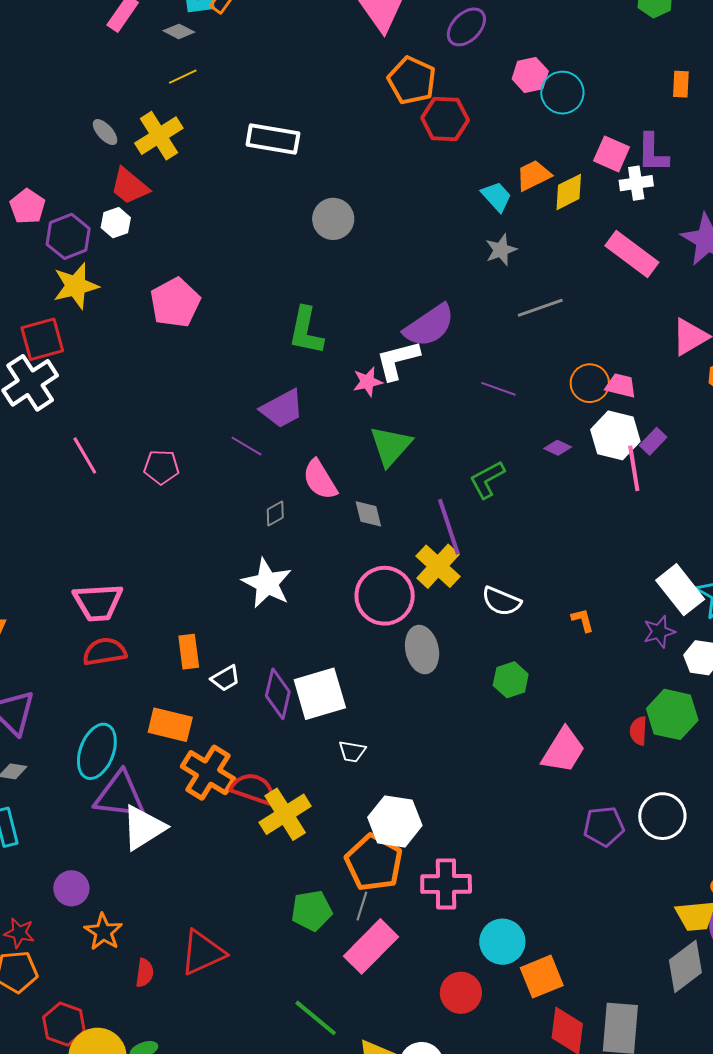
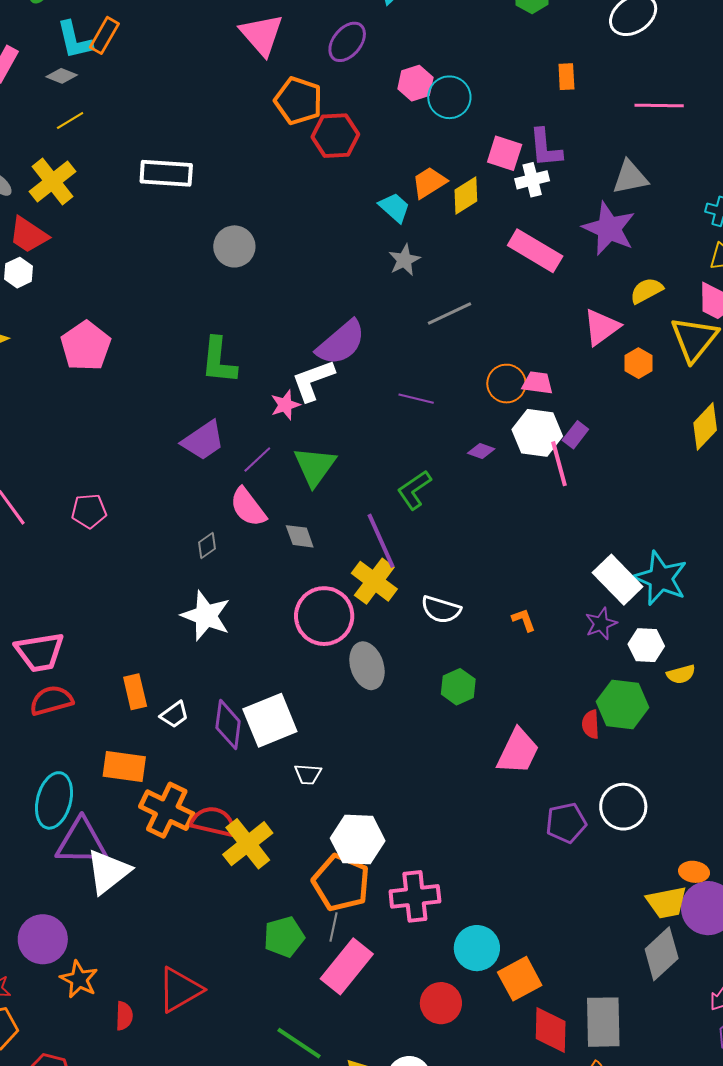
purple line: (246, 446) -> (257, 460), moved, turned -68
purple circle: (71, 888) -> (43, 939), size x1.4

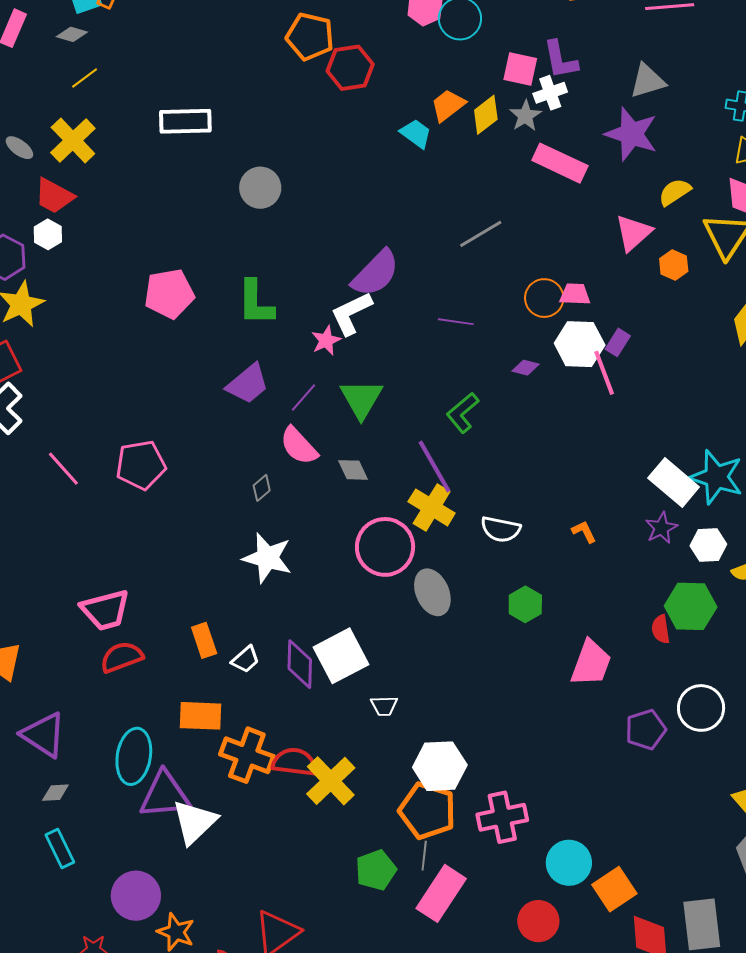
gray star: (404, 260) -> (525, 116), moved
pink pentagon: (86, 346) -> (169, 294), moved, turned 30
pink pentagon: (89, 511) -> (141, 465), size x1.4

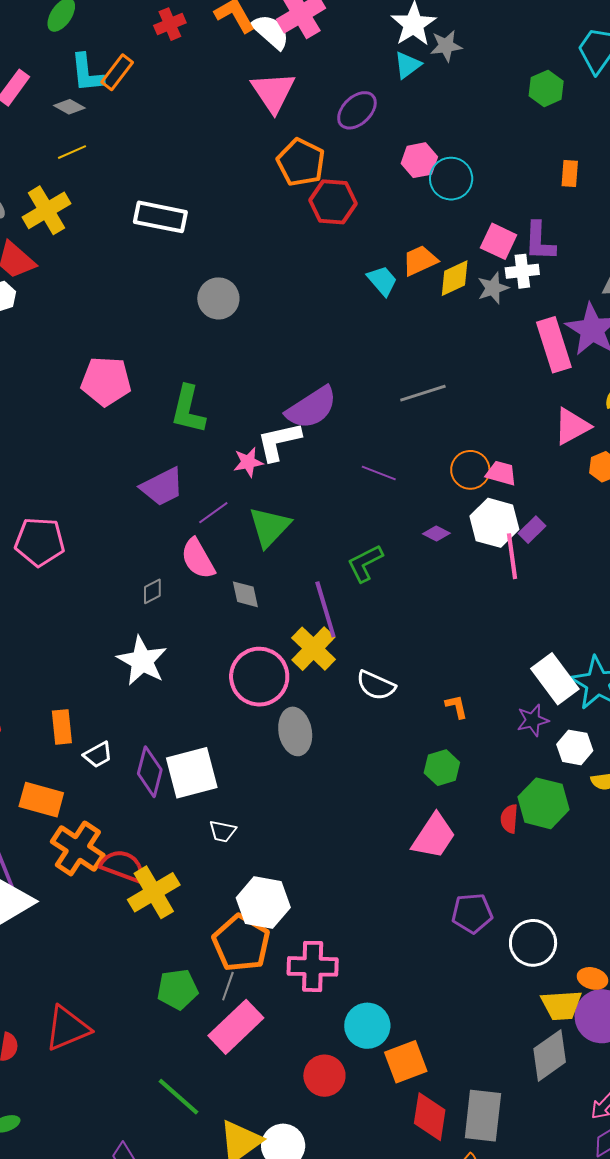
pink rectangle: (560, 163) -> (554, 345), moved, turned 34
green hexagon: (525, 604) -> (442, 768), moved
white circle: (701, 708) -> (533, 943), moved

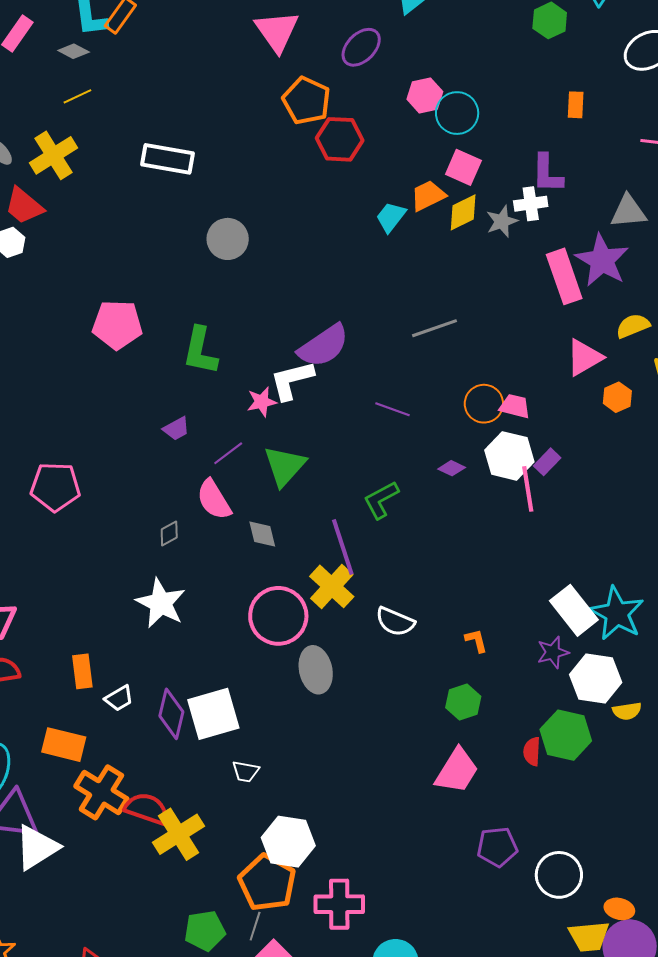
pink square: (499, 241) -> (463, 167), moved
cyan trapezoid: (382, 281) -> (391, 217), turned -100
purple trapezoid: (162, 487) -> (176, 429), size x0.6
white hexagon: (575, 747) -> (596, 678), size x1.4

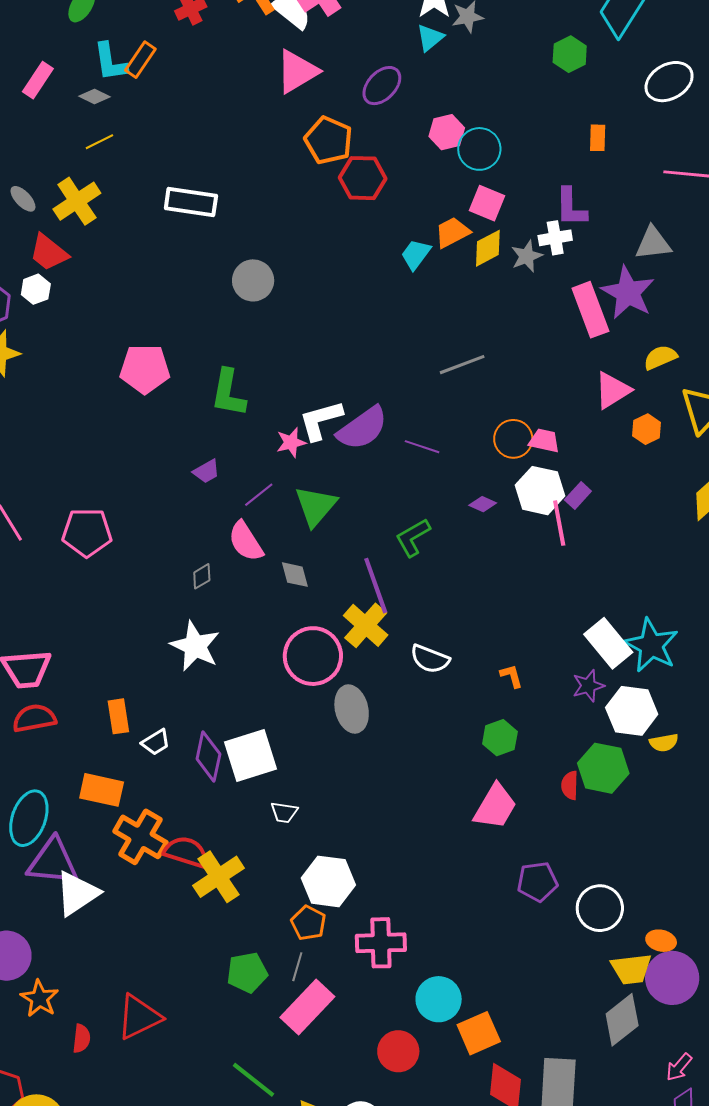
pink triangle: (277, 31) -> (297, 71), turned 36
purple semicircle: (324, 346) -> (362, 428), moved
orange pentagon: (267, 883) -> (308, 923), size x0.6

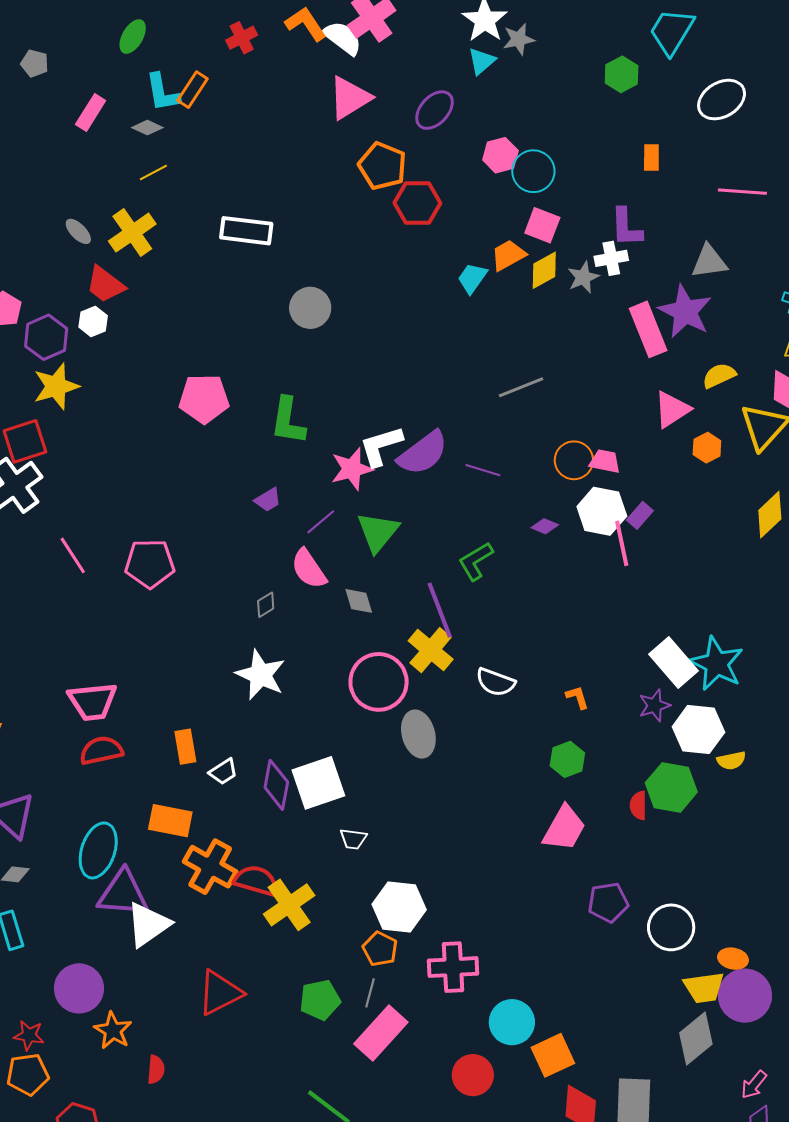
pink star: (291, 442) -> (352, 469), size x1.4
red triangle: (139, 1017) -> (220, 993), moved

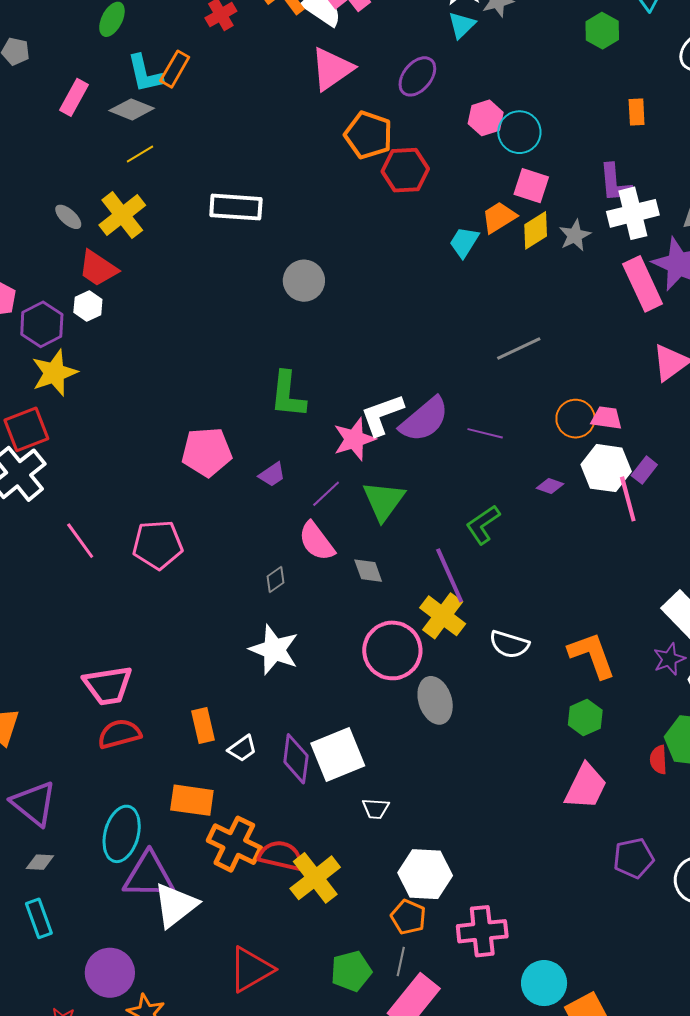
gray diamond: (147, 128) -> (132, 109), size x1.4
white cross: (611, 258) -> (633, 213), moved, size x1.5
pink pentagon: (204, 399) -> (207, 452), moved
orange L-shape: (577, 697) -> (592, 655), size x2.0

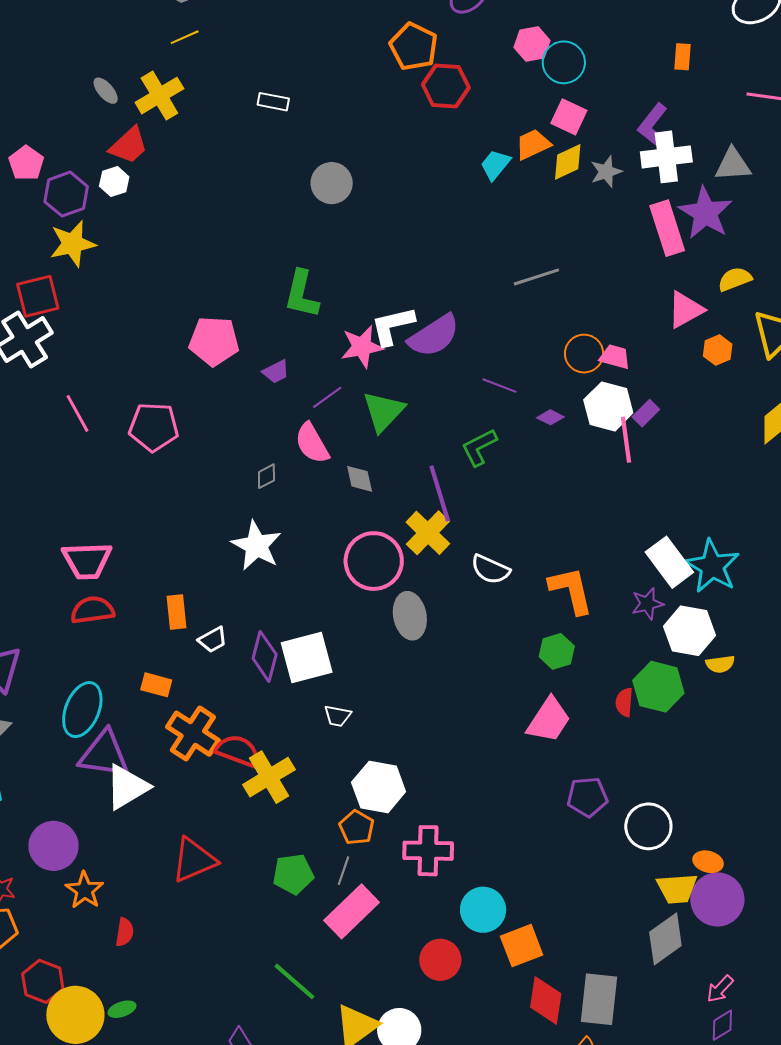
purple L-shape: (615, 183) -> (653, 125), turned 36
white rectangle: (236, 207) -> (273, 102), size x0.6
red trapezoid: (98, 268) -> (129, 145), turned -84
purple line: (485, 433) -> (500, 386), moved
orange rectangle: (192, 800) -> (156, 685), size x0.7

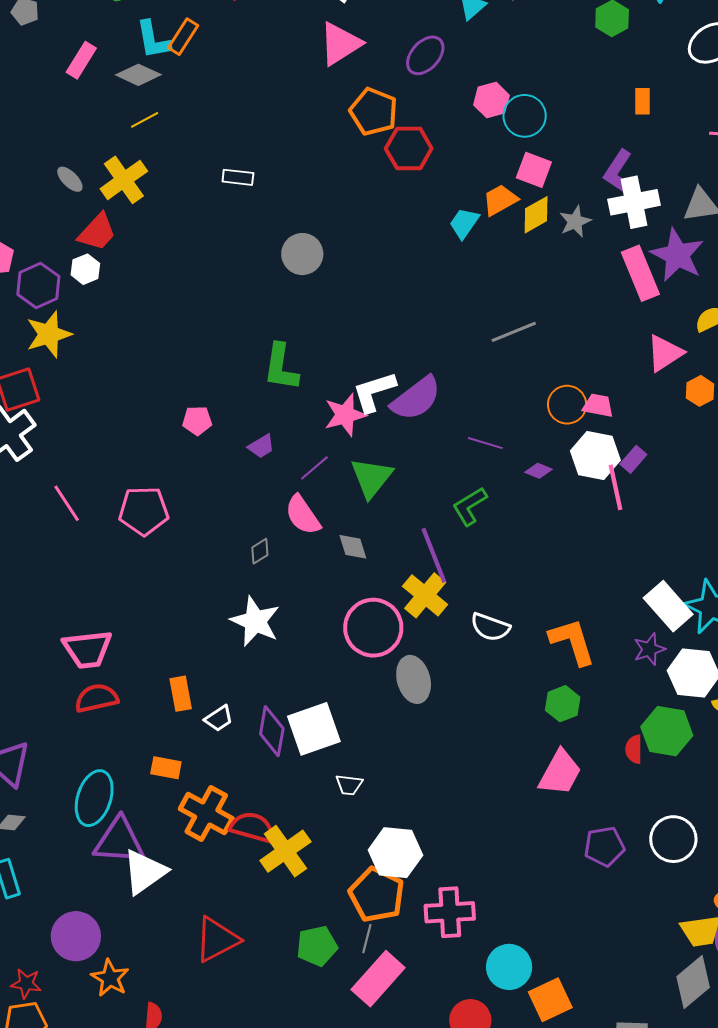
pink pentagon: (214, 341) -> (197, 421), size x0.6
white circle: (648, 826) -> (673, 839), moved
orange pentagon: (357, 827) -> (377, 895), size x1.6

